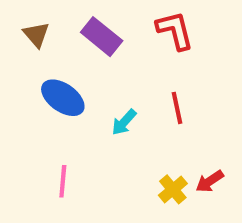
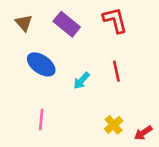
red arrow: (210, 181) -> (143, 133), moved

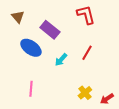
purple rectangle: (67, 24) -> (50, 30), moved
red line: (116, 71) -> (87, 53), turned 42

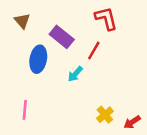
blue ellipse: (31, 48) -> (38, 59), turned 65
red line: (87, 53) -> (94, 51), moved
pink line: (31, 89) -> (25, 110), moved

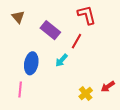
blue ellipse: (38, 59) -> (31, 63), moved
red arrow: (132, 122) -> (108, 86), moved

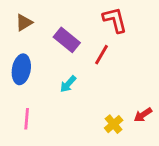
brown triangle: (18, 17) -> (24, 23), turned 40
cyan arrow: (61, 60) -> (68, 84), moved
blue ellipse: (31, 63) -> (21, 69), moved

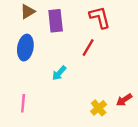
brown triangle: (24, 23) -> (28, 12), moved
purple rectangle: (67, 40) -> (56, 21), moved, turned 45
blue ellipse: (21, 69) -> (25, 48), moved

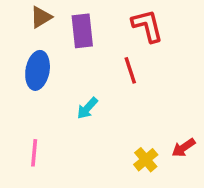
red line: (88, 48) -> (130, 70), turned -48

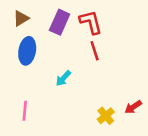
brown triangle: (41, 17) -> (21, 18), moved
red L-shape: (147, 26) -> (91, 22), moved
purple rectangle: (82, 31) -> (60, 22), turned 30

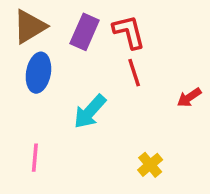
brown triangle: (21, 18) -> (30, 27), size x1.5
cyan arrow: (63, 78) -> (90, 112), size x1.5
red arrow: (133, 107) -> (189, 97), moved

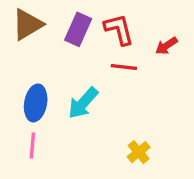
blue ellipse: (38, 73) -> (36, 103), moved
red line: (134, 73) -> (124, 67), turned -65
red arrow: (189, 97) -> (166, 46), moved

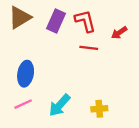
cyan arrow: (83, 103) -> (60, 105), moved
pink line: (32, 146) -> (23, 104), turned 60
yellow cross: (139, 152) -> (99, 109), turned 35

